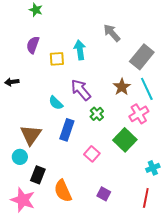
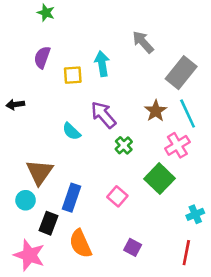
blue rectangle: (67, 130) -> (71, 198), moved

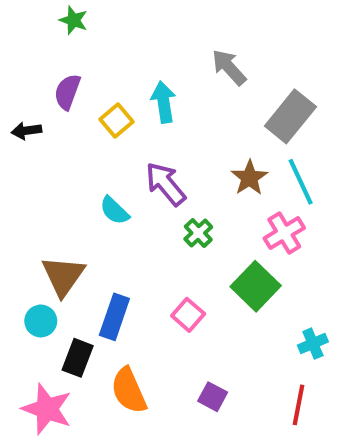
yellow square: (73, 75) -> (116, 120), turned -36
black arrow: (15, 105) -> (26, 131), moved

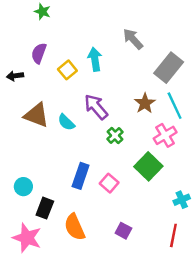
brown triangle: (63, 276) -> (36, 115), moved, turned -44
blue rectangle: (114, 317) -> (81, 176), moved

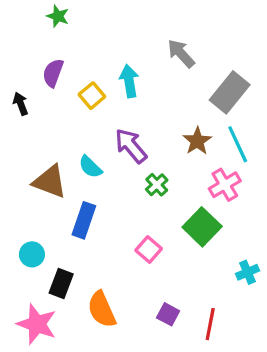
black arrow: (15, 76) -> (21, 104), turned 77
brown triangle: (36, 115) -> (50, 181), moved
blue rectangle: (81, 176) -> (84, 220), moved
red line: (173, 235) -> (210, 324), moved

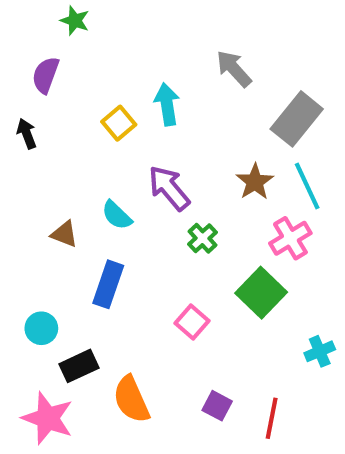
purple semicircle: (53, 73) -> (46, 75), moved
brown triangle: (50, 181) -> (64, 234), size x0.6
black rectangle: (61, 284) -> (79, 366), turned 44

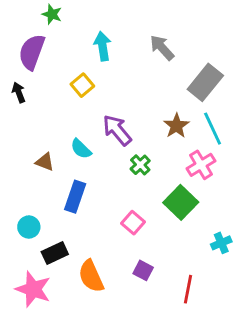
purple semicircle: (46, 75) -> (32, 52), size x1.4
cyan arrow: (167, 104) -> (103, 46), moved
purple square: (217, 406) -> (143, 270), moved

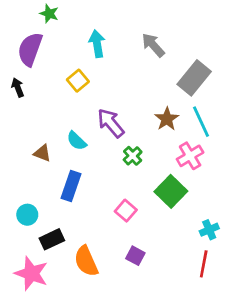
red line: (188, 289) -> (204, 264), moved

